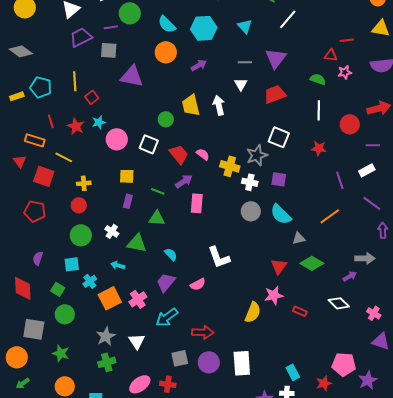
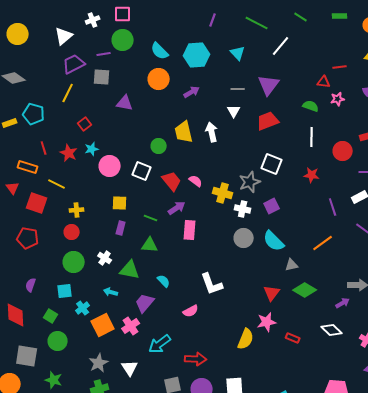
purple triangle: (132, 76) -> (125, 103), size x0.7
yellow line: (75, 81) -> (68, 93), moved, turned 30
purple square: (279, 179) -> (272, 206), turned -35
purple trapezoid: (166, 282) -> (145, 303), moved

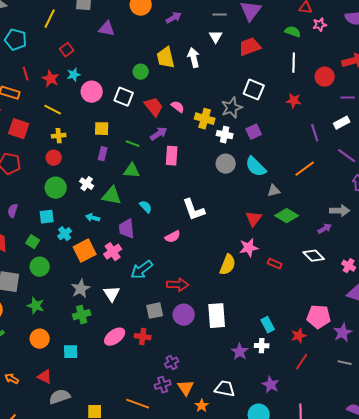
yellow line: (57, 184) -> (53, 110), moved
purple trapezoid: (145, 303) -> (127, 229), turned -45

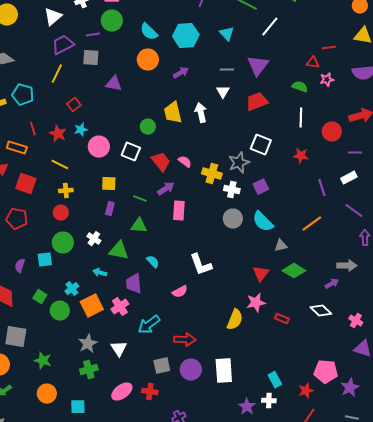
cyan square: (47, 217) -> (45, 260), moved
green circle: (40, 267) -> (60, 311), moved

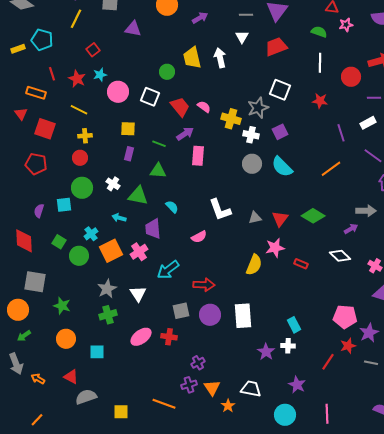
gray triangle: (281, 246) -> (255, 218), moved
red star: (306, 391) -> (348, 346), moved

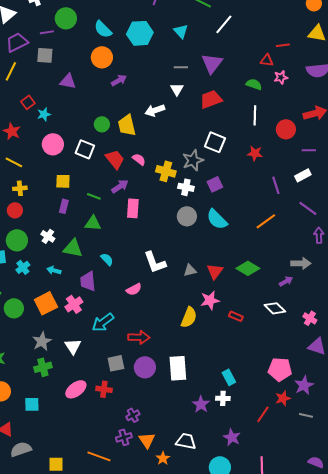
purple arrow: (200, 18) -> (119, 80), moved
yellow trapezoid: (192, 58) -> (127, 125), moved
white arrow: (220, 58) -> (155, 110), turned -96
cyan star: (100, 75) -> (44, 114), moved
cyan cross: (91, 234) -> (23, 267), moved

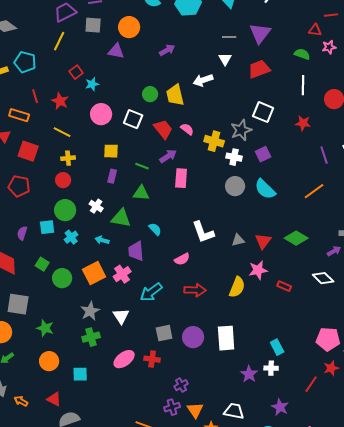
orange circle: (102, 57) -> (129, 27), moved
red arrow: (139, 337) -> (195, 290), moved

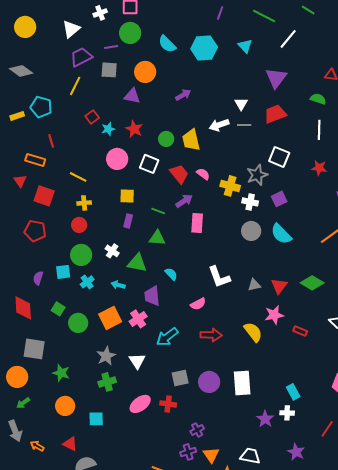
gray line: (229, 37) -> (244, 125), moved
red star: (60, 101) -> (134, 129), moved
yellow semicircle: (237, 287) -> (253, 332), turned -60

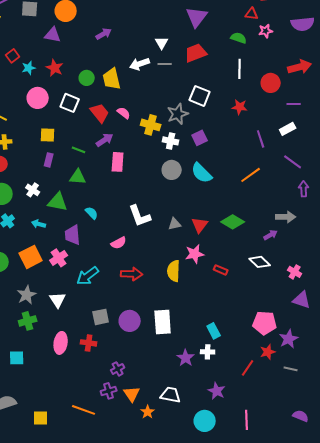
yellow semicircle: (253, 332) -> (174, 271), turned -140
pink ellipse: (140, 404) -> (61, 343), turned -45

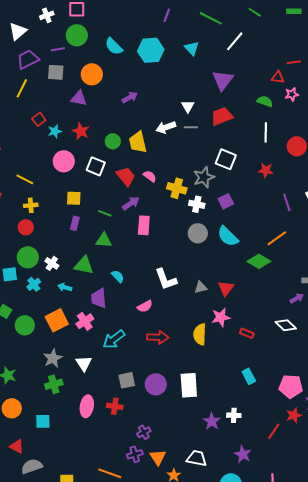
white cross: (33, 190) -> (52, 263), moved
green diamond: (233, 222) -> (259, 261), moved
cyan rectangle: (214, 331) -> (249, 376), moved

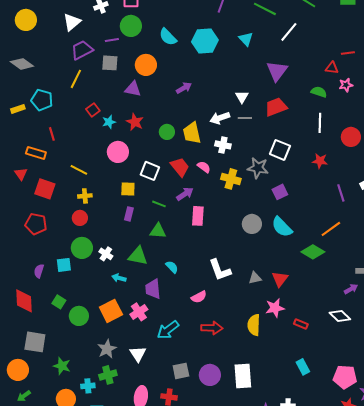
white square: (96, 166) -> (150, 171), moved
gray star: (204, 177) -> (258, 168), turned 30
white cross: (197, 204) -> (223, 145), moved
cyan cross: (34, 284) -> (88, 386), moved, turned 32

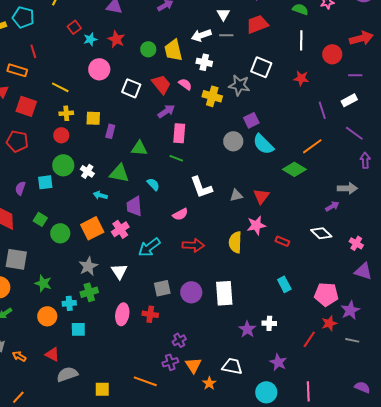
yellow square: (128, 189) -> (93, 118), moved
purple square: (280, 192) -> (251, 120), moved
green line: (159, 204) -> (176, 158), moved

